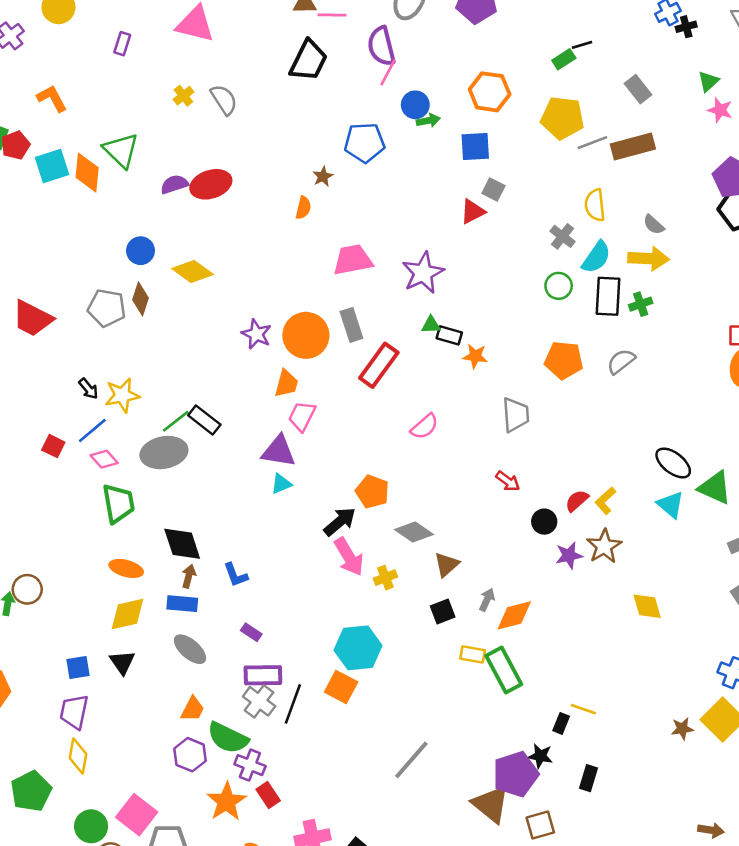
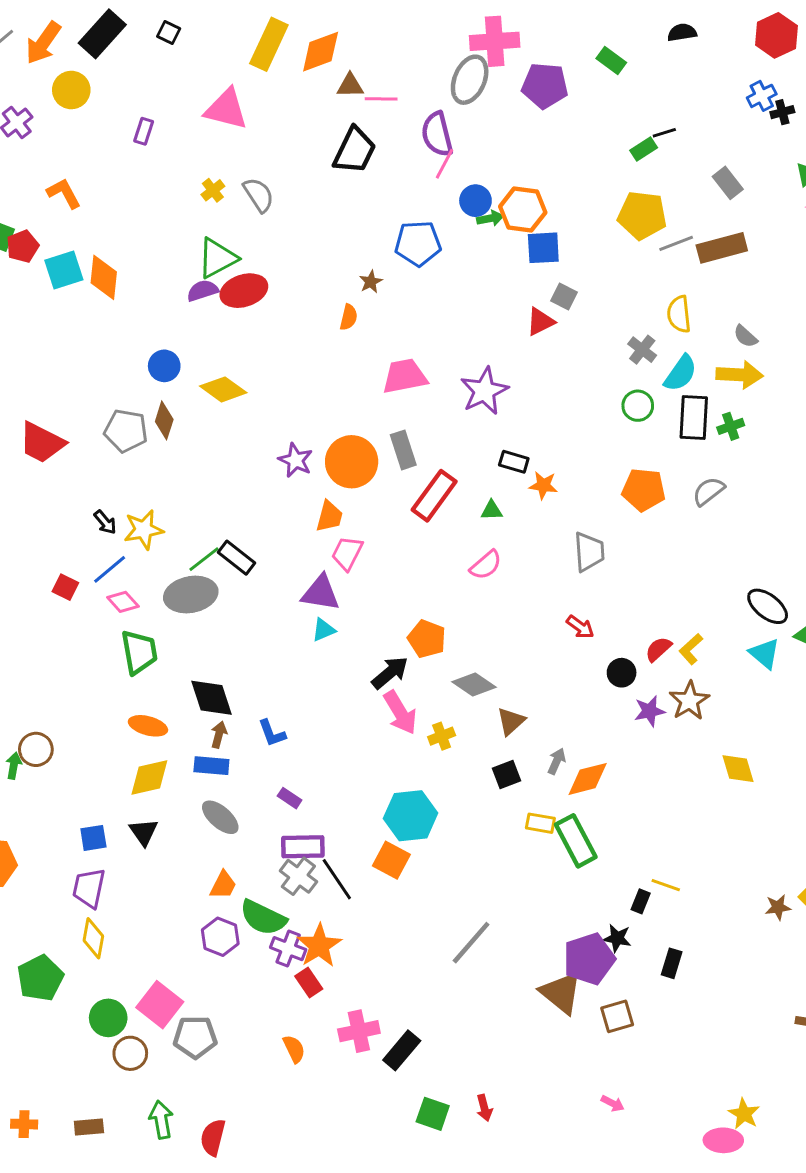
orange hexagon: (490, 92) -> (523, 209), moved
green triangle: (121, 150) -> (217, 258), moved, turned 48
green triangle: (431, 325) -> (492, 510), moved
black line: (293, 704) -> (337, 879), turned -54
orange star: (226, 802) -> (319, 946), moved

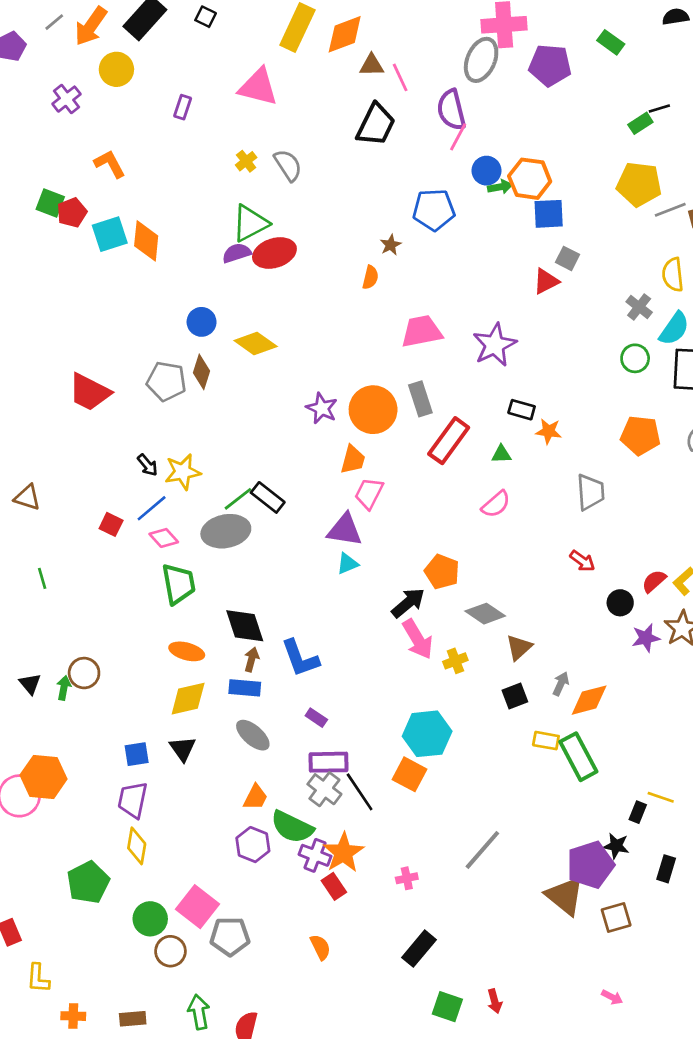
pink line: (381, 99) -> (400, 77), turned 64
blue L-shape: (272, 733) -> (300, 658), size x1.5
pink cross: (359, 1031) -> (407, 878), moved, size x0.6

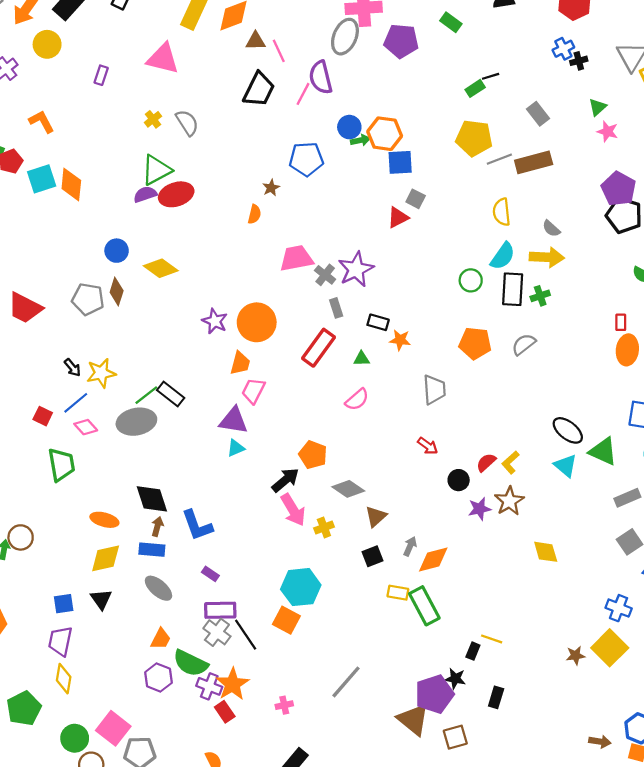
pink line: (458, 137) -> (303, 94), moved
gray cross: (639, 307) -> (325, 275), moved
gray rectangle: (420, 399) -> (336, 308), moved, size x0.7
green trapezoid: (179, 584) -> (61, 465), moved

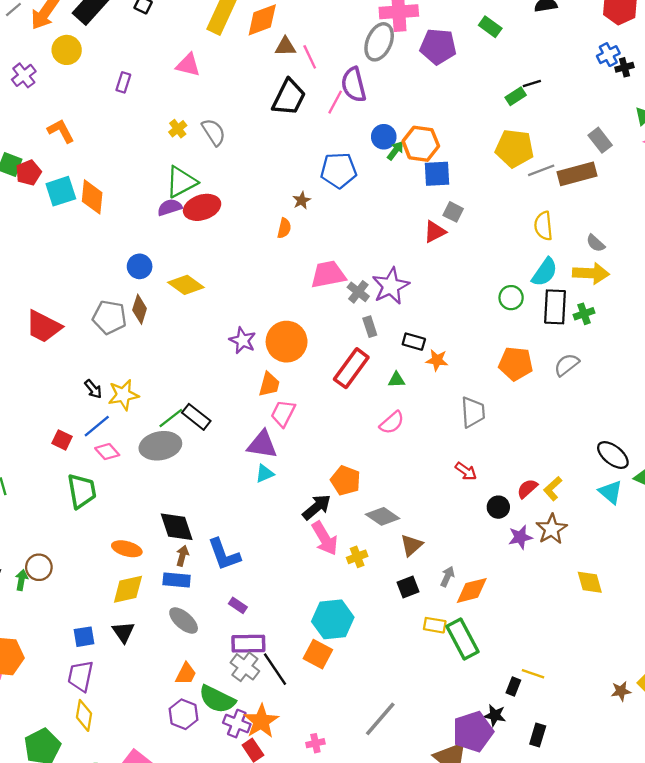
pink triangle: (163, 59) -> (188, 65), size x0.7
gray rectangle: (538, 114) -> (600, 140), moved
green arrow: (360, 140) -> (395, 151), turned -42

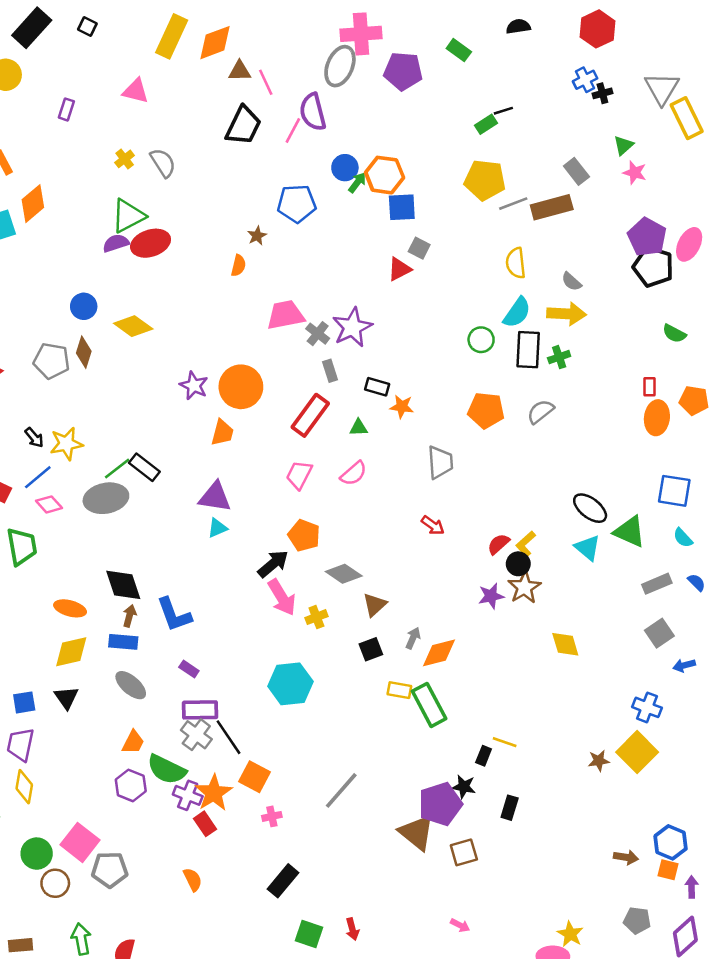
orange diamond: (92, 197) -> (33, 204), moved, turned 44
pink trapezoid: (283, 413) -> (299, 475), moved
black circle: (498, 507) -> (518, 564), moved
orange square: (318, 654) -> (255, 777), moved

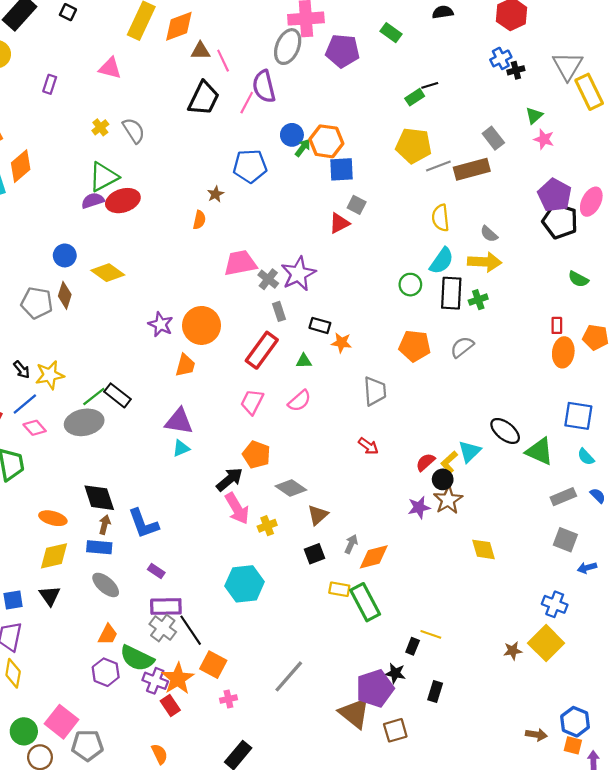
cyan triangle: (588, 548) -> (470, 451), moved, turned 35
gray square: (659, 633) -> (565, 540), turned -35

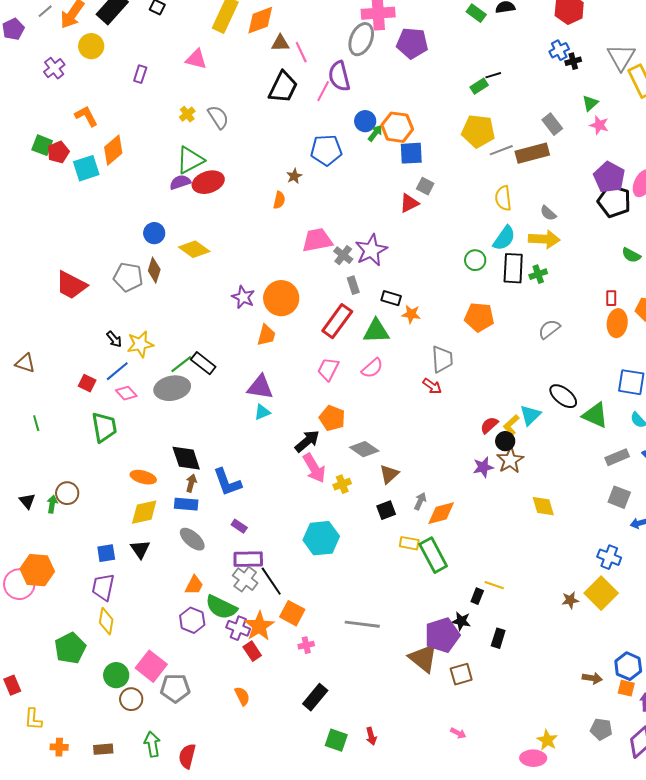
green rectangle: (391, 33) -> (476, 13), moved
gray semicircle: (462, 347) -> (549, 329), moved
green triangle: (304, 361) -> (376, 331), size x1.8
red arrow: (368, 446) -> (432, 386), moved
gray line: (289, 676) -> (362, 624), turned 56

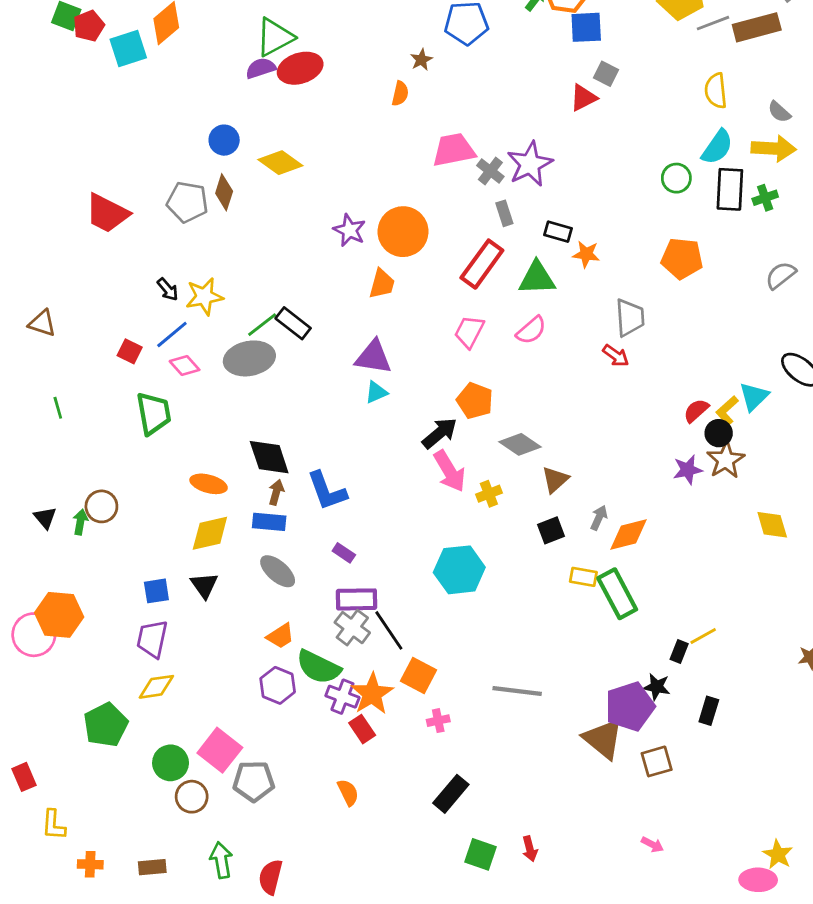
orange trapezoid: (194, 585) -> (280, 636), turned 30
yellow line: (494, 585) -> (703, 636), turned -48
yellow diamond: (106, 621) -> (156, 687), turned 72

